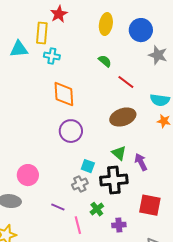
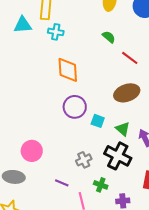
cyan square: (88, 166) -> (98, 121), moved
black cross: (114, 180) -> (118, 156), turned 32
green cross: (97, 209) -> (101, 185), turned -32

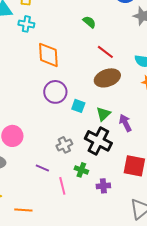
cyan cross: (56, 32) -> (26, 24), moved
red line: (130, 58) -> (105, 52), moved
green triangle: (123, 129) -> (103, 114), turned 35

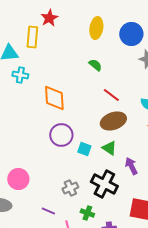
cyan cross: (26, 24) -> (20, 75), moved
green triangle: (103, 114) -> (109, 148), moved, turned -42

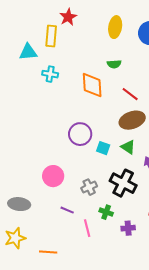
green semicircle: (95, 65) -> (114, 64), turned 136
cyan cross: (20, 75) -> (50, 74), moved
orange diamond: (54, 98) -> (92, 85), moved
pink circle: (18, 179) -> (53, 176), moved

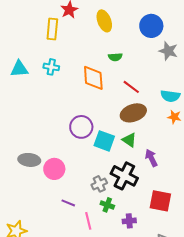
yellow ellipse: (115, 27) -> (104, 21), moved, turned -30
cyan triangle: (28, 52) -> (19, 69), moved
cyan square: (103, 148) -> (104, 141), size x1.5
gray cross: (89, 187) -> (99, 184), moved
gray ellipse: (19, 204) -> (29, 160), moved

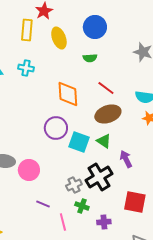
yellow ellipse: (104, 21) -> (59, 38), moved
blue circle: (151, 26) -> (95, 27), moved
orange diamond: (93, 78) -> (68, 94), moved
black cross: (124, 176) -> (99, 177), turned 32

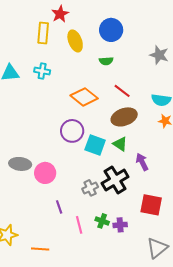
orange diamond: (68, 94) -> (84, 97), turned -48
purple line: (43, 204) -> (59, 207), turned 48
green cross: (82, 206) -> (102, 221), moved

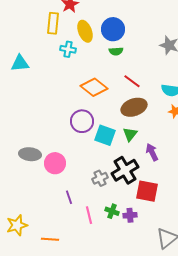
blue circle: (111, 30) -> (113, 29), moved
cyan cross: (42, 71) -> (68, 49), moved
green triangle: (120, 144) -> (130, 134), turned 35
red square: (151, 205) -> (147, 191), moved

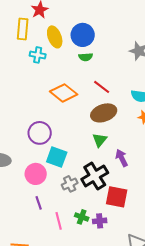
purple circle: (82, 121) -> (40, 133), moved
cyan square: (105, 135) -> (57, 157), moved
pink circle: (55, 163) -> (36, 174), moved

